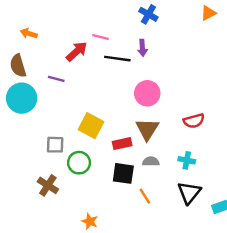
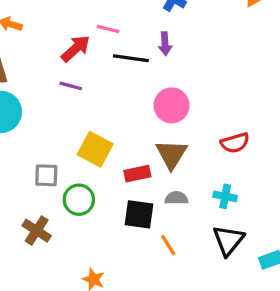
purple line: (56, 79) -> (71, 86), moved

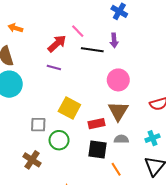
pink line: (108, 29) -> (78, 31), turned 32
cyan cross: (225, 196) -> (153, 138), turned -32

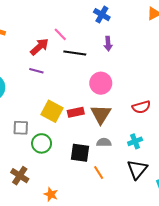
purple arrow: (114, 40) -> (108, 44), moved
red rectangle: (96, 124) -> (76, 112), moved
brown cross: (32, 160) -> (20, 176), moved

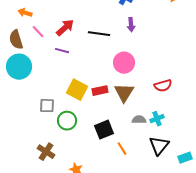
pink line: (60, 34) -> (38, 32), moved
gray semicircle: (104, 142) -> (139, 120), moved
black square: (80, 153) -> (104, 130), turned -30

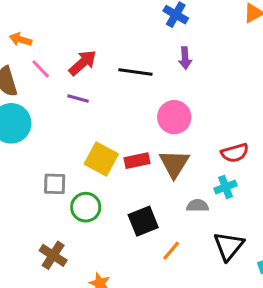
cyan cross: (157, 119) -> (225, 187), moved
orange line: (122, 149) -> (171, 251), turned 72

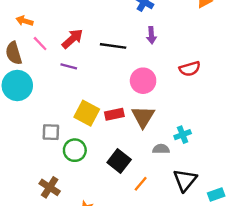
red semicircle: (235, 153) -> (190, 69), moved
black square: (143, 221) -> (119, 161), turned -30

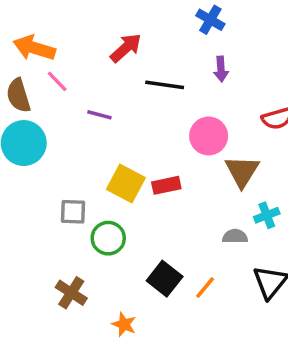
orange arrow: (24, 21) -> (34, 48), size x1.6
red arrow: (72, 39) -> (126, 48), moved
brown triangle: (143, 117) -> (242, 171), moved
black square: (119, 161) -> (165, 279), moved

